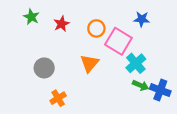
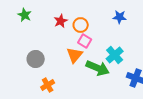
red star: (62, 24) -> (61, 21), moved
pink square: (118, 41) -> (85, 41), moved, size x0.6
green arrow: (141, 85) -> (98, 68), moved, size x1.6

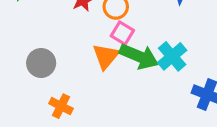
green arrow: (98, 68) -> (139, 56), moved
orange cross: (48, 85) -> (61, 106), turned -32

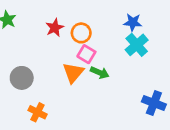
green arrow: (139, 56) -> (100, 73), size x0.6
cyan cross: (172, 56) -> (137, 45), moved

